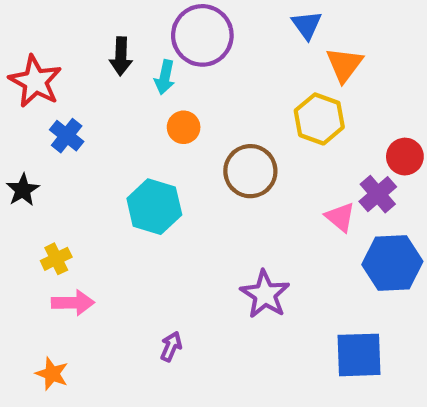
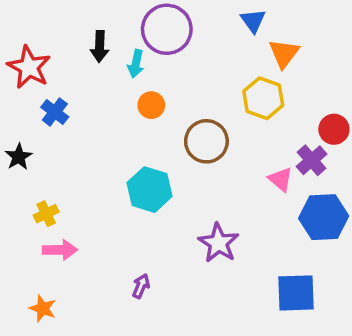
cyan hexagon: (154, 207) -> (150, 190), moved

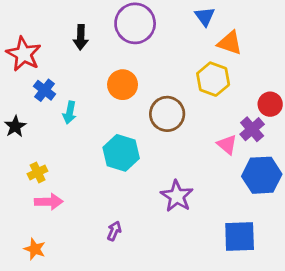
orange triangle: (284, 53) -> (230, 43), turned -48
cyan arrow: (136, 64) -> (70, 113), moved
orange circle: (151, 105) -> (123, 85), size x1.4

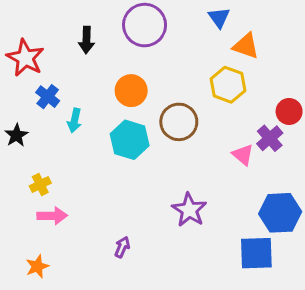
cyan hexagon: (121, 153) -> (130, 140), moved
blue hexagon: (262, 175) -> (280, 213), moved
orange star: (35, 249) -> (37, 266), turned 30

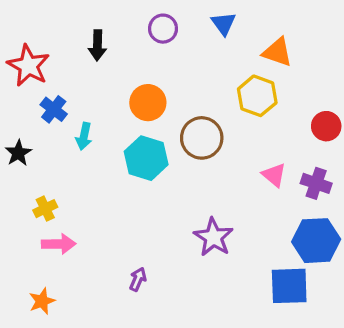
blue triangle: (219, 18) -> (224, 24), moved
purple circle: (145, 25) -> (163, 29), size x0.6
purple cross: (270, 138) -> (316, 183), moved, turned -30

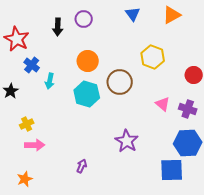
purple circle: (163, 29) -> (84, 19), moved
orange triangle: (277, 52) -> (172, 15), moved, turned -48

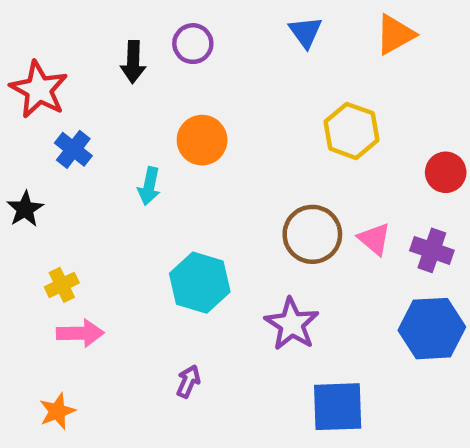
cyan arrow: (50, 81) -> (149, 186), moved
brown circle: (120, 82) -> (312, 234), moved
cyan hexagon: (87, 94) -> (200, 283), moved
blue square: (172, 170) -> (338, 407), moved

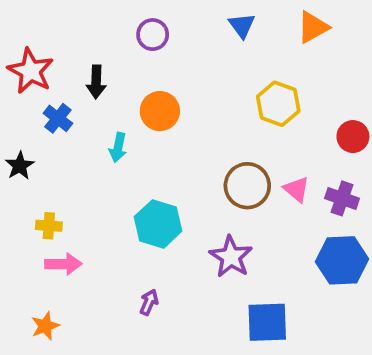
black arrow: (133, 62) -> (96, 82), moved
yellow cross: (62, 285) -> (49, 226), turned 30

